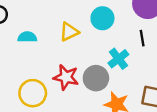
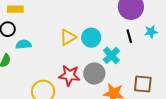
cyan circle: (102, 18) -> (91, 38), moved
cyan semicircle: (27, 37) -> (24, 44), moved

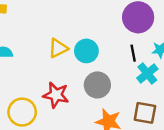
cyan cross: (111, 55) -> (147, 74), moved
gray circle: (94, 73) -> (97, 85), moved

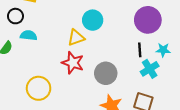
cyan circle: (86, 51) -> (93, 20), moved
red star: (56, 95) -> (73, 63), moved

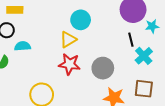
cyan star: (163, 50) -> (152, 26), moved

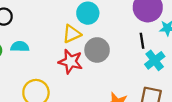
cyan semicircle: (22, 46) -> (20, 47), moved
gray circle: (103, 68) -> (97, 50), moved

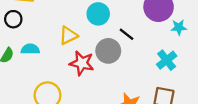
yellow triangle: (72, 34) -> (68, 35), moved
black line: (142, 41) -> (127, 34), moved, turned -42

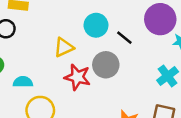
black line: (127, 34) -> (124, 38), moved
cyan semicircle: (30, 49) -> (23, 82), moved

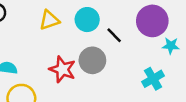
yellow triangle: (64, 47) -> (49, 20), moved

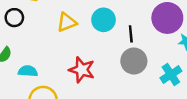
black line: (114, 35) -> (131, 34), turned 42
gray circle: (92, 60) -> (134, 61), moved

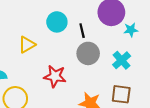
yellow triangle: (67, 22) -> (27, 45), moved
red star: (82, 70) -> (55, 76), moved

